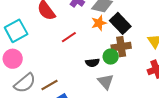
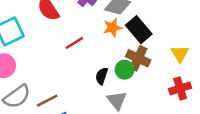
brown cross: (121, 47) -> (138, 58), turned 30
black semicircle: (92, 63) -> (102, 76), turned 112

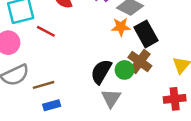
red line: (74, 43) -> (46, 31), moved, turned 48
black semicircle: (102, 76) -> (101, 72), size x1.5

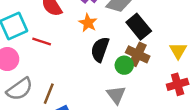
orange star: (121, 27) -> (88, 23), moved, turned -30
black semicircle: (101, 72) -> (100, 49), moved
brown line: (44, 85) -> (49, 94), turned -42

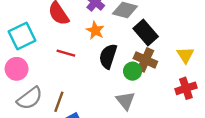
red line: (42, 41) -> (66, 53), moved

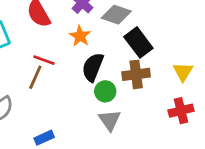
brown cross: (145, 60) -> (136, 74), turned -35
green circle: (133, 71) -> (105, 91), moved
brown line: (59, 102) -> (35, 77), moved

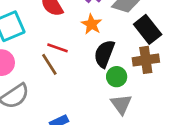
brown line: (35, 77) -> (49, 64), turned -55

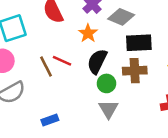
black rectangle: (148, 29) -> (139, 43), turned -60
red line: (57, 48) -> (62, 61), moved

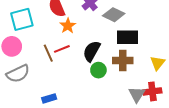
orange star: (88, 33) -> (68, 26), moved
red line: (62, 61) -> (62, 49), turned -49
gray triangle: (108, 109) -> (137, 94), moved

